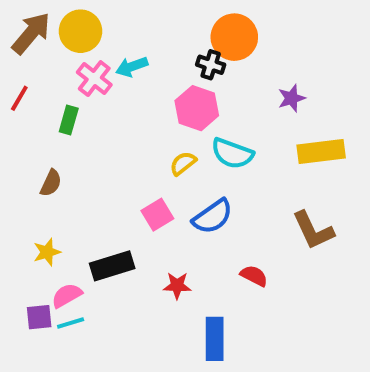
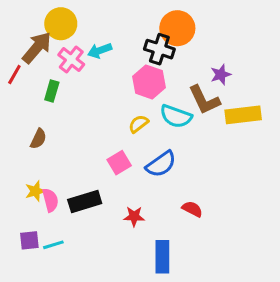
brown arrow: (31, 33) -> (37, 48), moved
black cross: (211, 65) -> (159, 49), size x1.4
brown L-shape: (313, 230) -> (204, 100), moved
pink semicircle: (67, 295) -> (50, 200), moved, turned 105

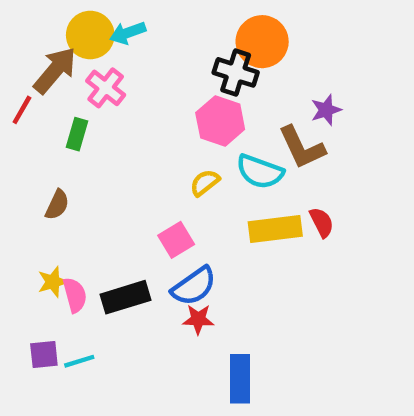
cyan arrow: (100, 51) -> (128, 33), moved
yellow rectangle: (243, 115) -> (275, 229), moved
blue semicircle: (161, 164) -> (194, 286), moved
red semicircle: (192, 209) -> (322, 222), moved, turned 36

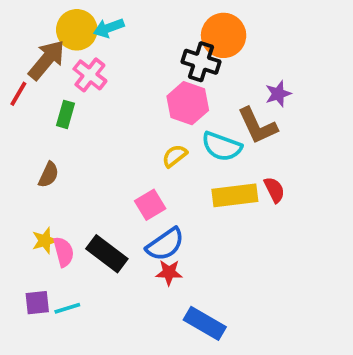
black rectangle: (125, 297) -> (107, 254), turned 54
blue rectangle: (240, 379) -> (205, 323), turned -60

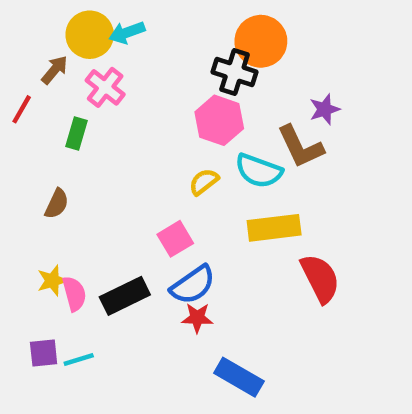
brown arrow: (47, 60) -> (55, 70), size x0.6
red semicircle: (274, 190) -> (320, 278), moved, size x1.6
black rectangle: (107, 254) -> (125, 296), turned -63

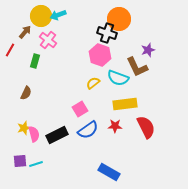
red star: (197, 318) -> (115, 126), moved

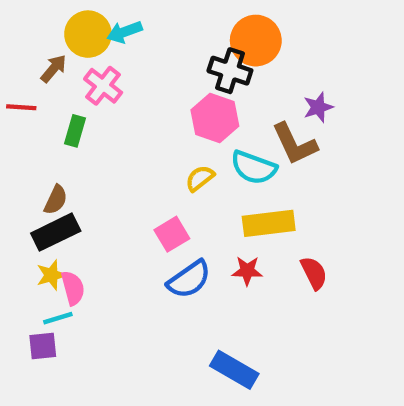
red line: (10, 50) -> (21, 107), turned 64
red semicircle: (146, 127) -> (314, 273), size x0.7
black rectangle: (57, 135) -> (56, 232), moved
cyan line: (36, 164) -> (58, 318), moved

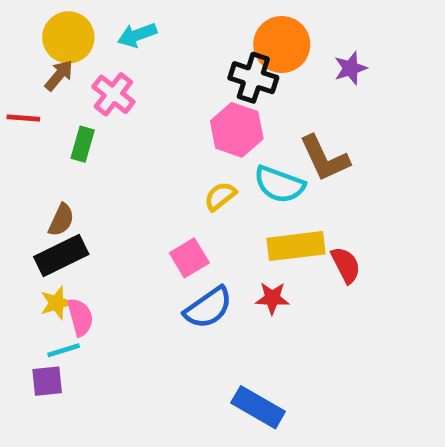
yellow circle: (88, 34) -> (68, 37), moved
purple star: (318, 107) -> (351, 68), moved
red semicircle: (314, 273) -> (346, 265), moved

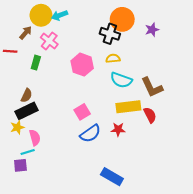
yellow circle: (68, 37) -> (41, 15), moved
pink hexagon: (237, 130) -> (82, 65), moved
brown L-shape: (324, 158) -> (152, 87), moved
yellow semicircle: (220, 196) -> (113, 58), moved, turned 32
yellow star: (57, 303) -> (17, 127), moved

